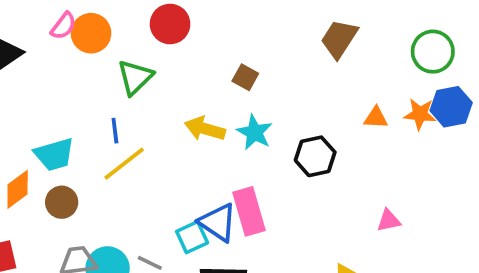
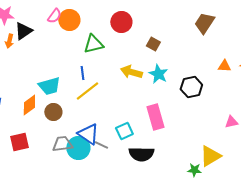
red circle: (170, 24) -> (121, 22), moved
green triangle: (135, 77) -> (93, 44), turned 30
blue triangle: (218, 222) -> (88, 134), moved

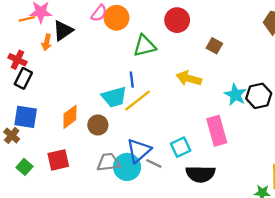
cyan star: (158, 74) -> (235, 95), moved
cyan trapezoid: (49, 86) -> (114, 97), moved
blue triangle: (88, 134) -> (139, 151), turned 45

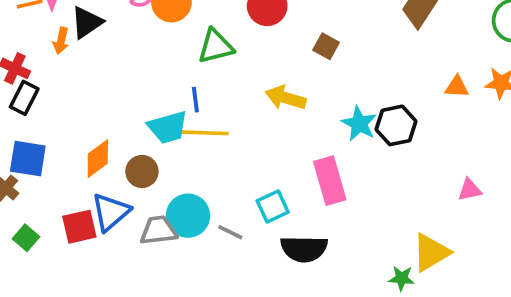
yellow line: (138, 101) -> (205, 133), turned 40
blue triangle: (139, 151) -> (111, 212), moved
cyan circle: (127, 167) -> (188, 216), moved

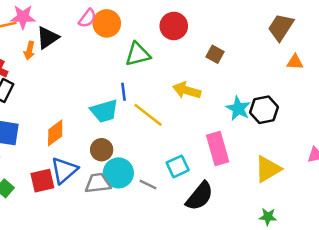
orange triangle: (457, 87) -> (295, 62), moved
yellow line: (205, 133) -> (148, 115), moved, turned 36
brown circle: (142, 171) -> (102, 150), moved
black semicircle: (304, 249) -> (200, 196), turned -52
yellow triangle: (431, 252) -> (268, 169), moved

